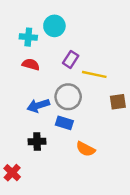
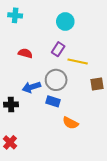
cyan circle: (54, 26) -> (65, 22), moved
cyan cross: (28, 37) -> (15, 15), moved
black cross: (37, 142) -> (11, 104), moved

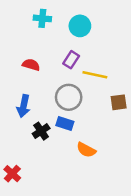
cyan cross: (15, 15) -> (42, 18), moved
blue arrow: (31, 87) -> (24, 106), moved, turned -60
black cross: (11, 104) -> (41, 131), moved, turned -32

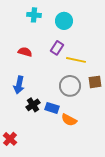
gray circle: (69, 97) -> (70, 86), moved
blue rectangle: (65, 124) -> (52, 108), moved

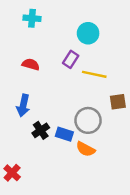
cyan cross: (34, 15) -> (32, 18), moved
cyan circle: (64, 21) -> (88, 33), moved
gray circle: (70, 86) -> (88, 120), moved

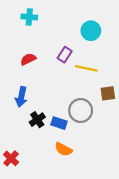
cyan circle: (88, 33) -> (91, 31), moved
red semicircle: (31, 64) -> (28, 59), turned -42
orange semicircle: (86, 149) -> (63, 149), moved

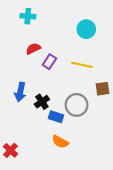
purple rectangle: (65, 55) -> (49, 62), moved
red semicircle: (28, 59) -> (33, 49), moved
black cross: (37, 120) -> (42, 102), moved

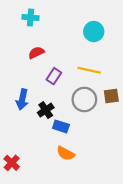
purple rectangle: (49, 62) -> (54, 76), moved
gray circle: (77, 105) -> (84, 100), moved

